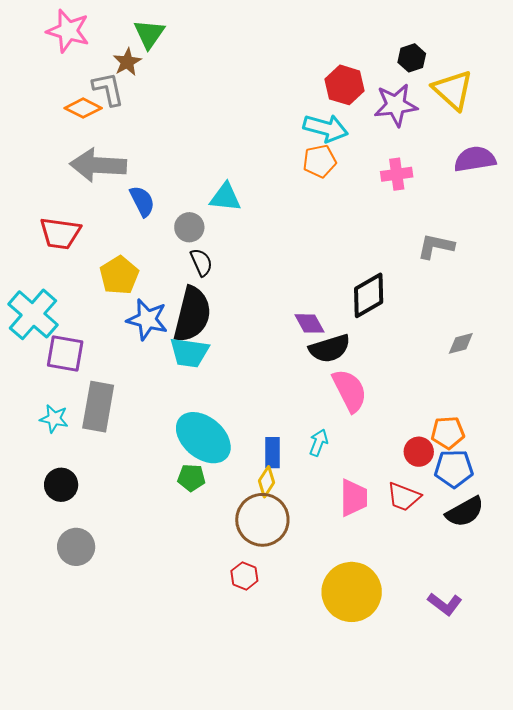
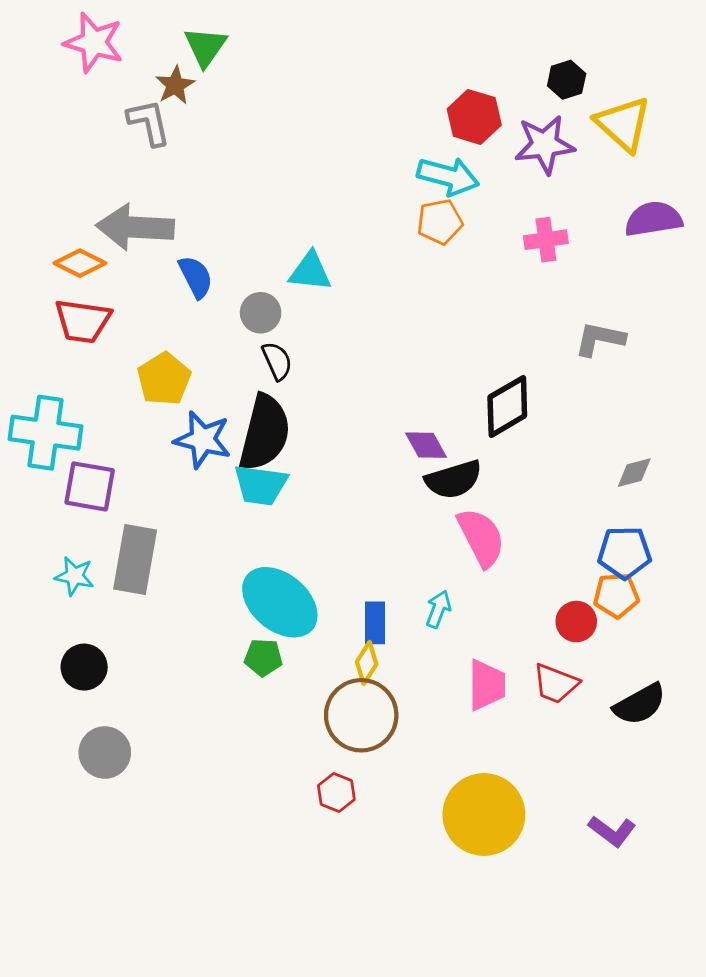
orange diamond: (83, 108) -> (80, 263), moved
cyan cross: (33, 314) -> (45, 433), turned -33
blue pentagon: (454, 469) -> (625, 553), moved

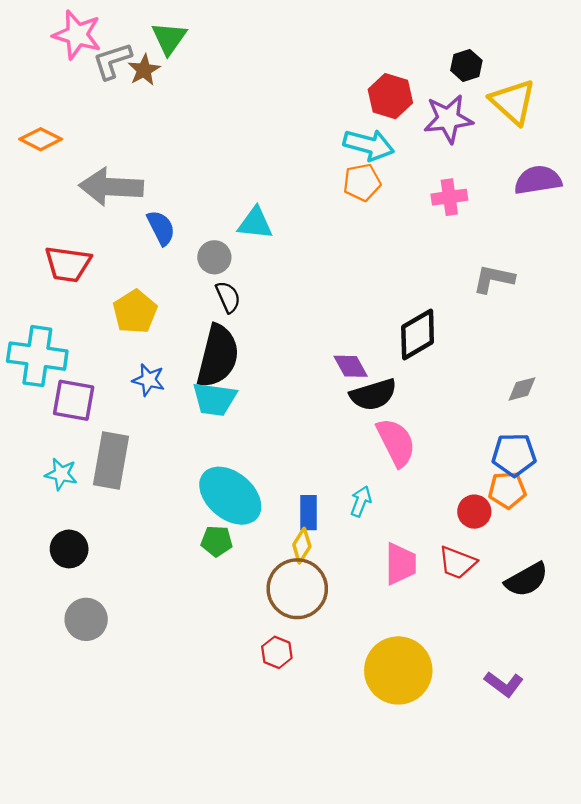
gray L-shape: (149, 122) -> (112, 61), moved, turned -96
orange diamond: (80, 263) -> (41, 139), moved
blue star: (203, 440) -> (149, 380), moved, size x0.7

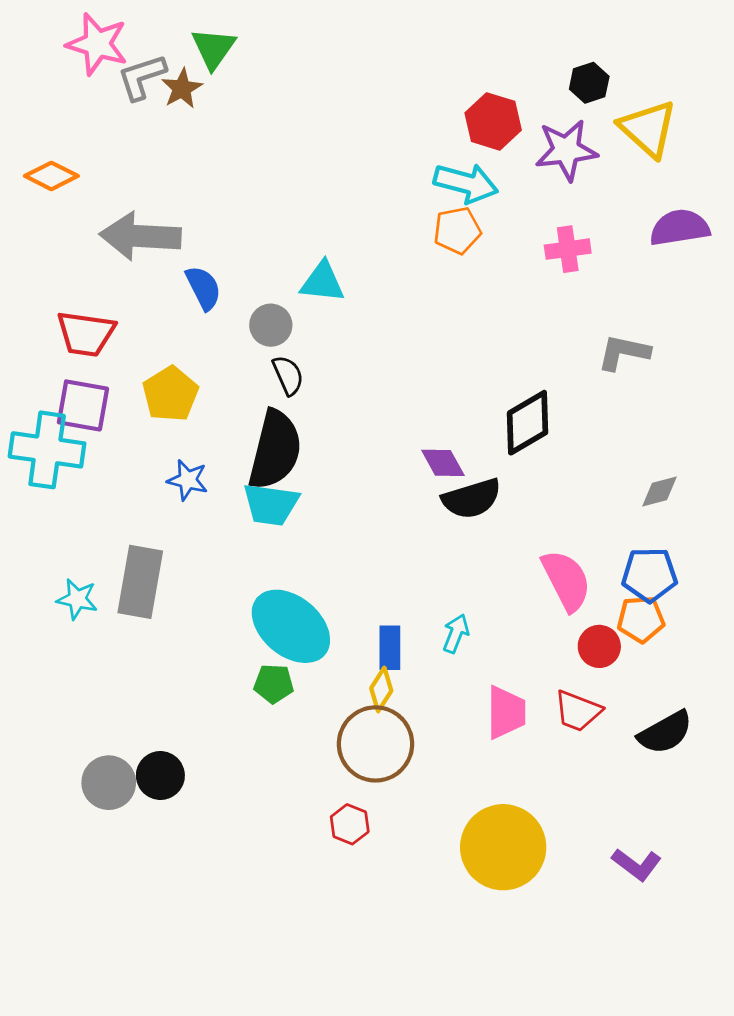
purple square: (74, 400) -> (83, 405), moved
pink semicircle: (396, 442) -> (566, 580), moved
black circle: (69, 549) -> (160, 775), moved

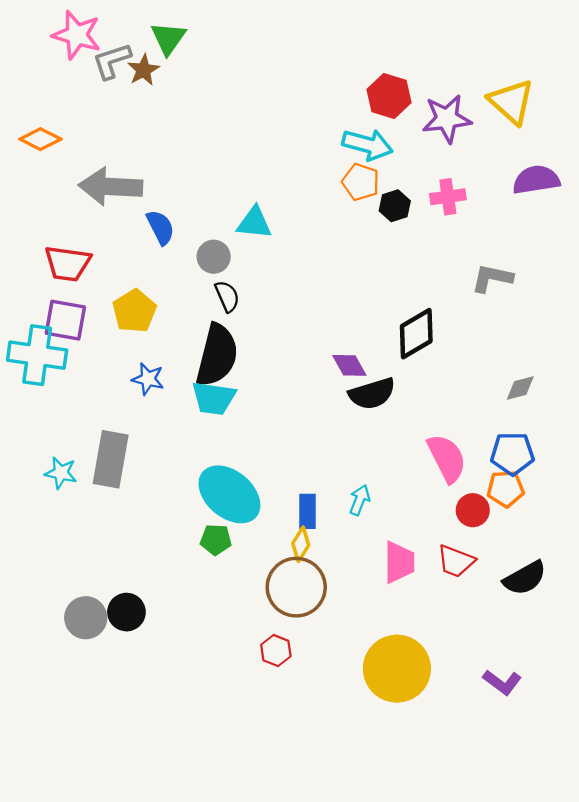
black hexagon: (589, 83) -> (395, 206), moved
orange pentagon: (457, 230) -> (361, 182), turned 30

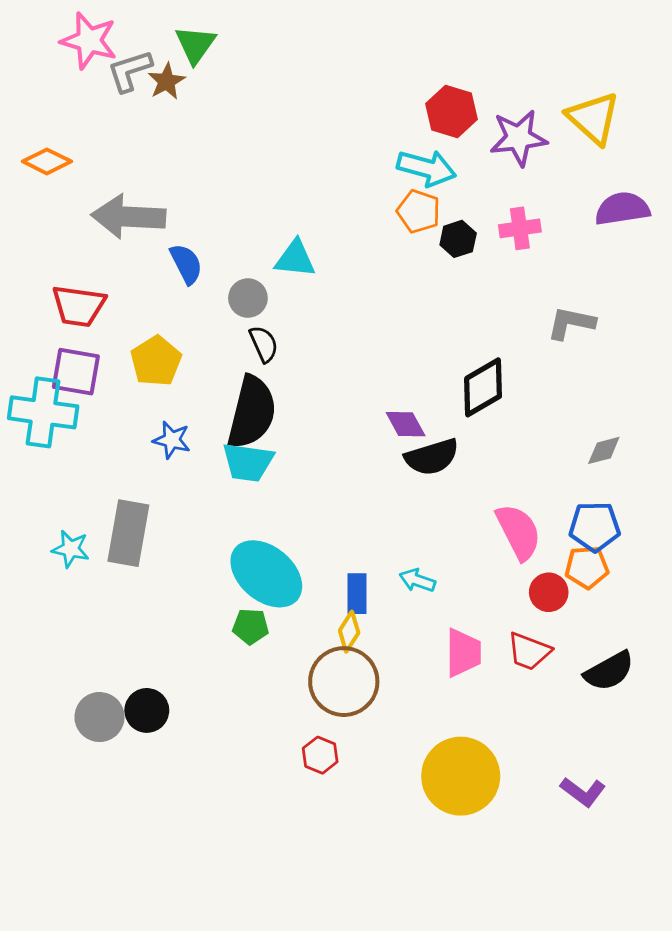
cyan arrow: (360, 500) -> (417, 580), turned -92

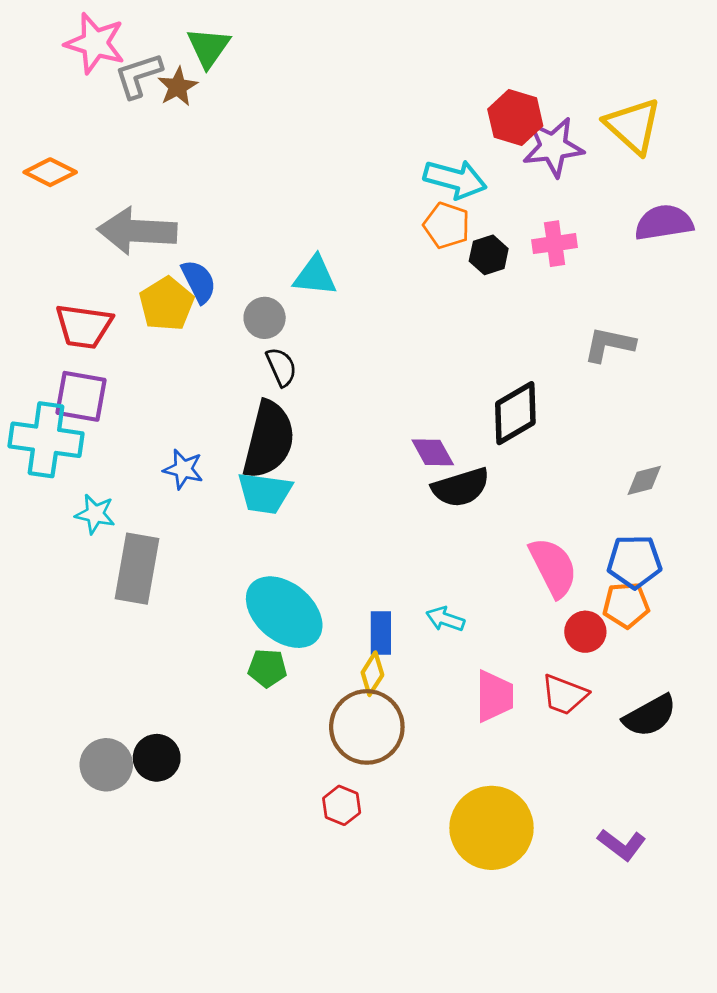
red hexagon: (452, 112) -> (515, 118), moved
yellow pentagon: (156, 361) -> (166, 304), moved
cyan star: (71, 549) -> (95, 514), moved

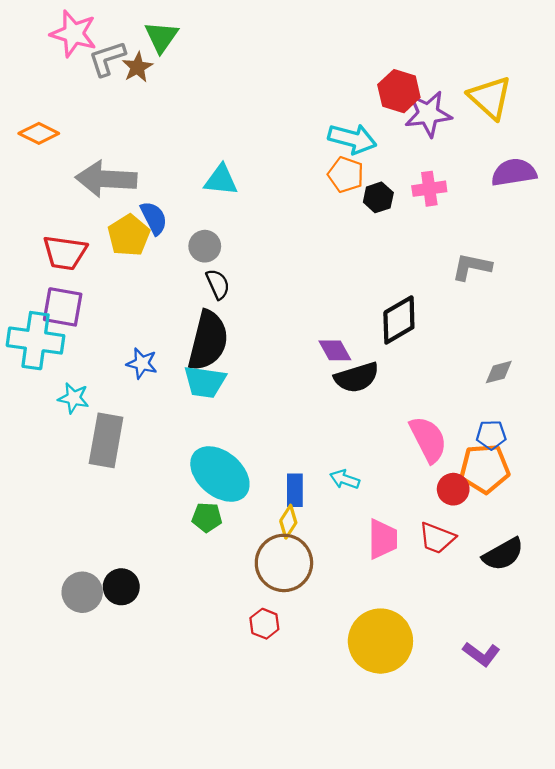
cyan triangle: (315, 276) -> (221, 180), moved
blue pentagon: (634, 562) -> (491, 435), size x0.7
orange pentagon: (626, 605) -> (485, 469), size x1.4

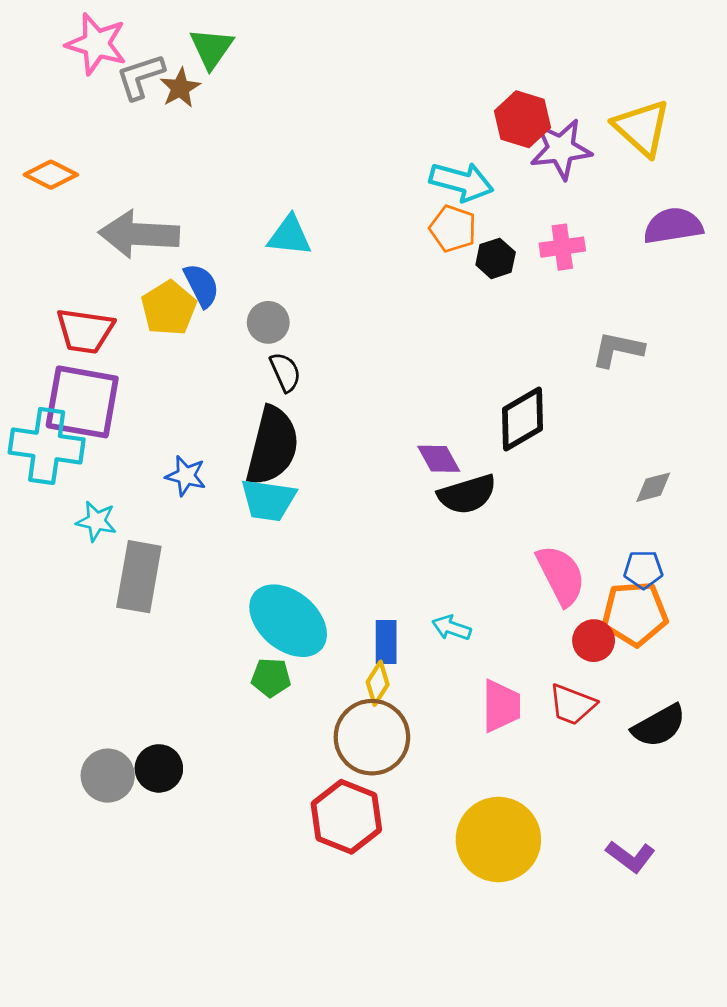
purple square: (63, 307) -> (82, 402), size x1.4
red hexagon: (264, 624) -> (346, 817), size x1.8

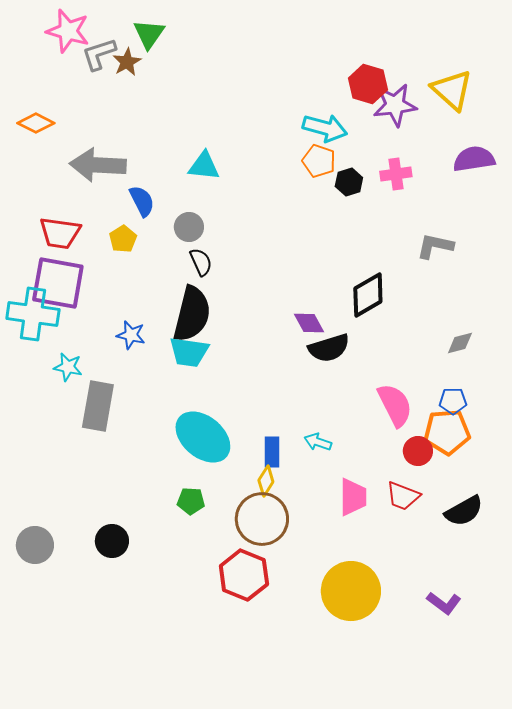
yellow pentagon: (169, 308) -> (123, 239), moved, size x0.7
green pentagon: (271, 678) -> (191, 501), moved
gray circle: (108, 776) -> (35, 545), moved

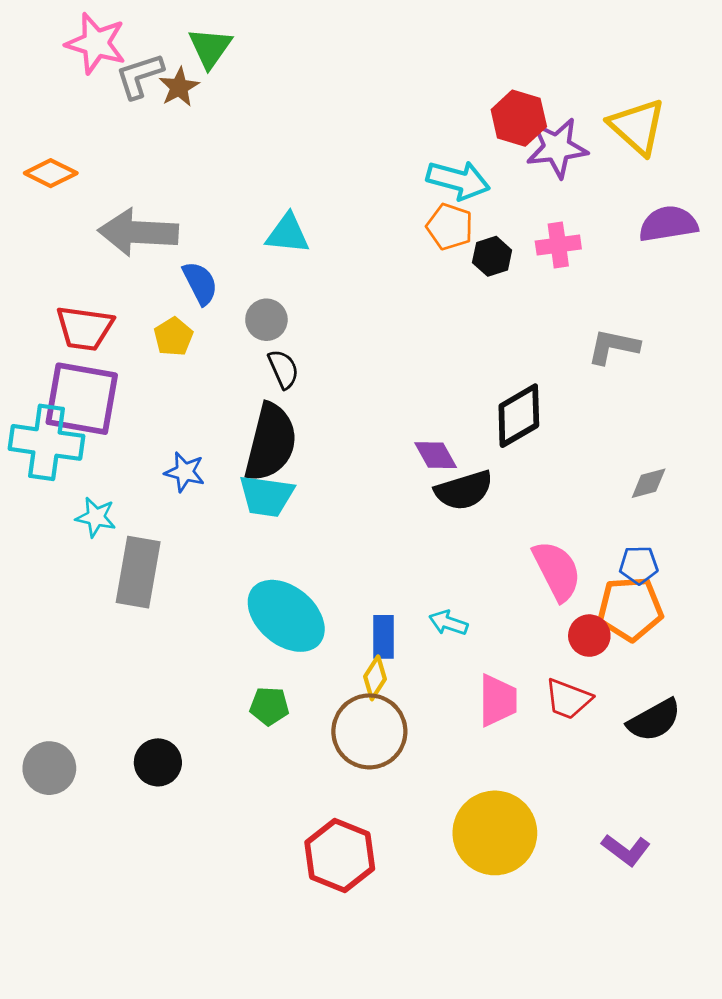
red hexagon: (244, 575) -> (340, 855), moved

